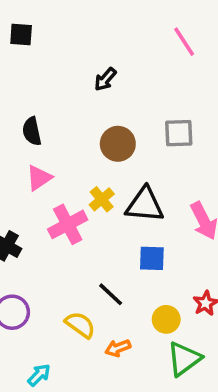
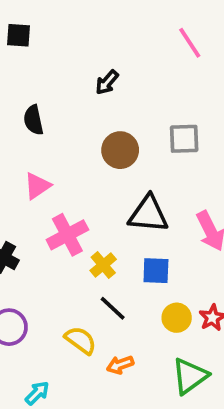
black semicircle: (32, 131) -> (33, 120), moved
yellow cross: (102, 199) -> (103, 265), moved
yellow circle: (166, 319) -> (177, 318), moved

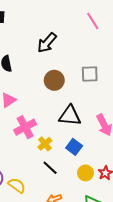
black arrow: (107, 82) -> (47, 43), size x1.5
blue square: (156, 271) -> (74, 147), turned 35
yellow semicircle: (81, 340) -> (17, 185), moved

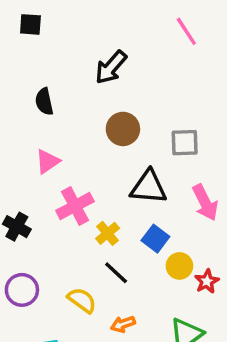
gray square: (90, 74) -> (185, 143), moved
yellow circle: (85, 173) -> (179, 266), moved
yellow semicircle: (17, 185) -> (82, 300), moved

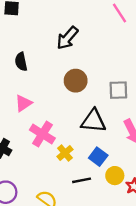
pink cross: (75, 206) -> (42, 134), turned -30
black line: (116, 273) -> (82, 180), moved, turned -54

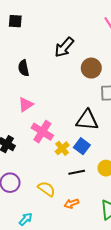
brown circle: (76, 81) -> (91, 68), moved
blue square: (98, 157) -> (82, 146), moved

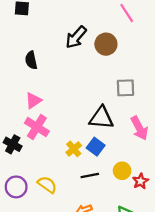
brown circle: (91, 68) -> (106, 44), moved
pink cross: (42, 132) -> (37, 127), moved
yellow semicircle: (46, 189) -> (47, 185), moved

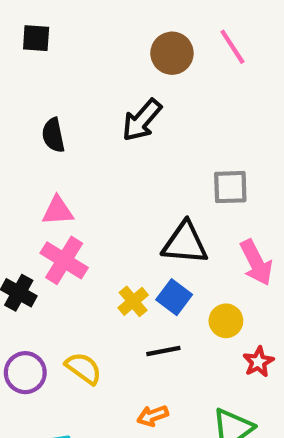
black arrow: (76, 37) -> (142, 120), moved
brown circle: (106, 44) -> (172, 53), moved
pink triangle: (33, 101) -> (58, 211), turned 30
yellow circle: (122, 171) -> (226, 321), moved

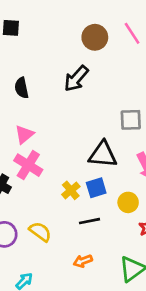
pink triangle: (58, 211) -> (24, 134), turned -36
blue square: (174, 297) -> (96, 188), turned 36

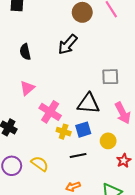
pink cross: (28, 165) -> (50, 112), moved
yellow cross: (71, 190) -> (64, 132), turned -32

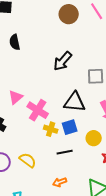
black arrow: (68, 44) -> (63, 61), moved
black semicircle: (25, 52) -> (15, 42), moved
pink triangle: (27, 88) -> (16, 97), moved

